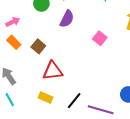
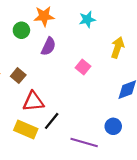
yellow rectangle: (45, 97) -> (26, 130), size x1.5
black line: (74, 101) -> (52, 121), moved

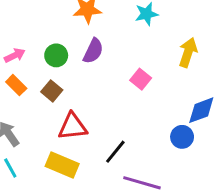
green circle: (21, 30) -> (56, 55), moved
black line: (52, 121) -> (115, 152), moved
blue circle: (113, 126) -> (182, 137), moved

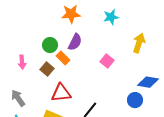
pink arrow: (15, 55) -> (22, 62), moved, turned 112
orange rectangle: (16, 85) -> (63, 58), moved
blue diamond: (201, 110) -> (148, 82), turned 30

